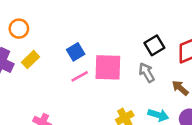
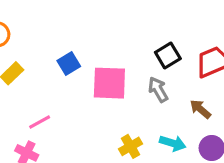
pink line: (80, 76) -> (40, 122), moved

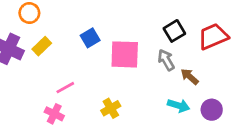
brown arrow: (200, 109) -> (190, 77), moved
yellow cross: (131, 146) -> (111, 108), moved

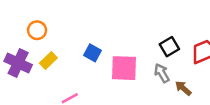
blue square: (90, 38) -> (92, 53), turned -30

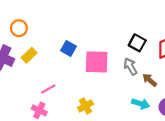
black square: (169, 47) -> (137, 43), turned -30

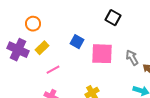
black square: (137, 43) -> (113, 18), moved
pink line: (48, 89) -> (53, 70), moved

